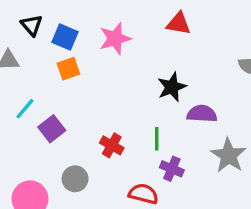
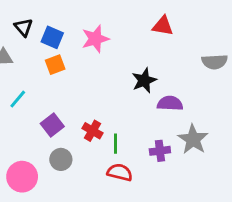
red triangle: (178, 24) -> (163, 26), moved
purple square: (52, 129) -> (52, 125), moved
green line: (157, 139) -> (115, 144), moved
purple cross: (172, 169) -> (160, 151), moved, turned -30

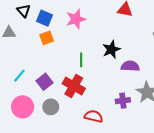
cyan line: (18, 99) -> (19, 76), moved
red cross: (92, 131) -> (74, 86), size x1.5
green line: (115, 144) -> (81, 60), moved
pink circle: (22, 177) -> (23, 107), moved

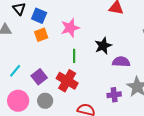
pink star: (76, 19) -> (70, 28), moved

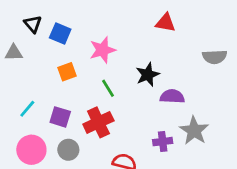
orange square: (41, 35) -> (67, 72), moved
green line: (74, 56) -> (108, 88), turned -32
purple square: (39, 77) -> (60, 117), turned -35
red cross: (67, 81) -> (98, 122), turned 35

